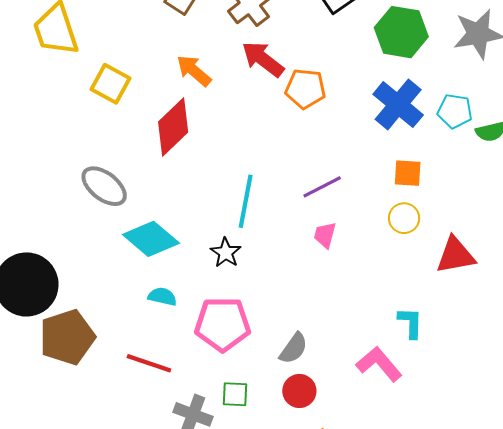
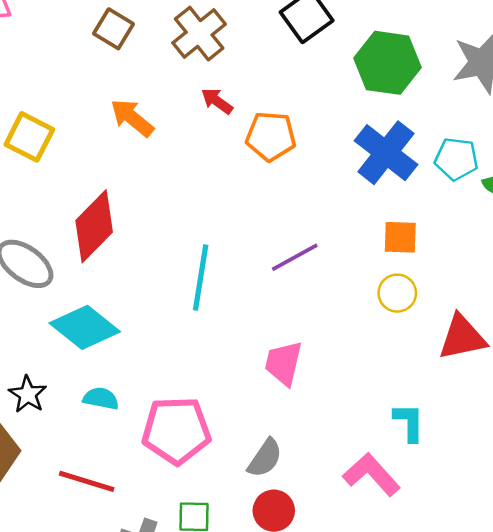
red arrow: (263, 59) -> (217, 101), size x0.6
red diamond: (173, 127) -> (94, 226), moved
pink trapezoid: (325, 235) -> (283, 363), moved, size x1.4
black star: (226, 253) -> (28, 394), moved

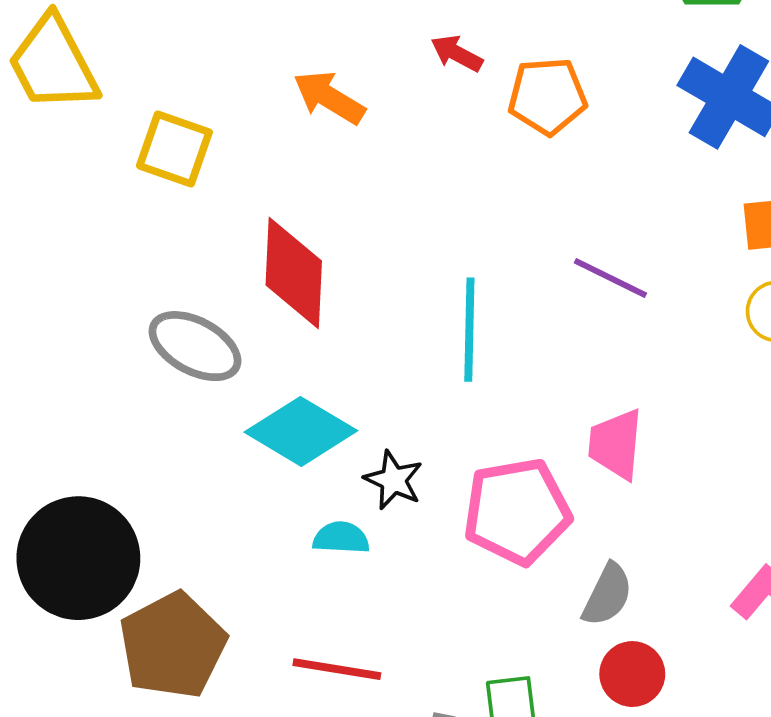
red diamond: (94, 226) -> (294, 273), turned -34
purple line: (295, 257) -> (610, 278), turned 63
black star: (28, 394) -> (393, 480), moved
pink pentagon: (176, 430) -> (517, 511), moved

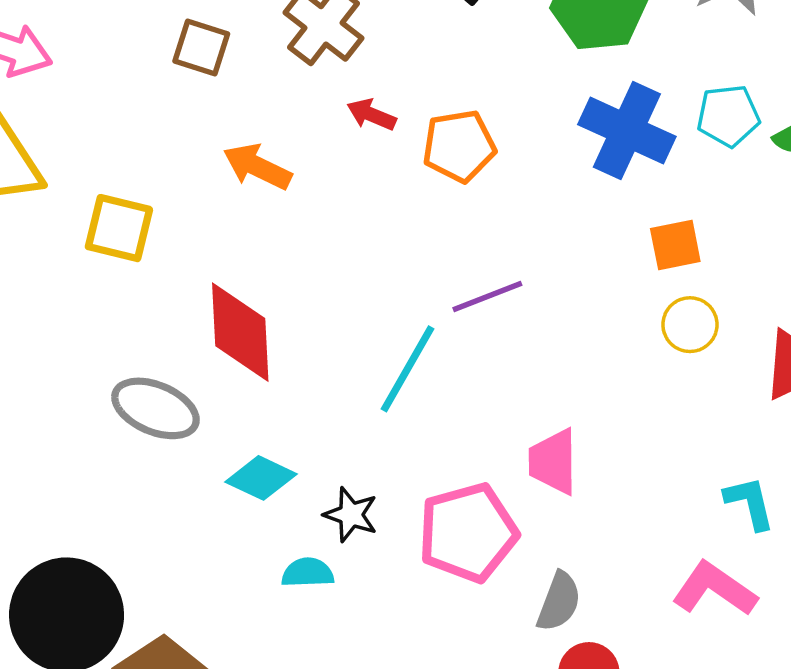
purple line: (610, 278) -> (487, 297), moved, turned -42
cyan line: (469, 330) -> (408, 369), turned 34
cyan diamond: (301, 431) -> (261, 478), size x0.7

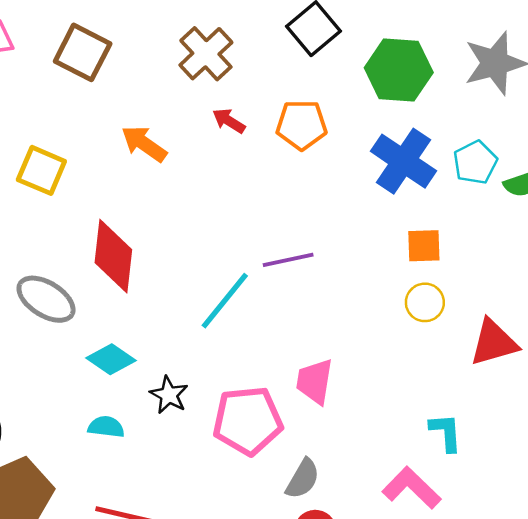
brown square: (201, 48) -> (83, 52), moved, size x1.4
cyan pentagon: (728, 116) -> (475, 162), turned -30
orange pentagon: (459, 146) -> (302, 125), moved
cyan semicircle: (308, 573) -> (106, 427), moved

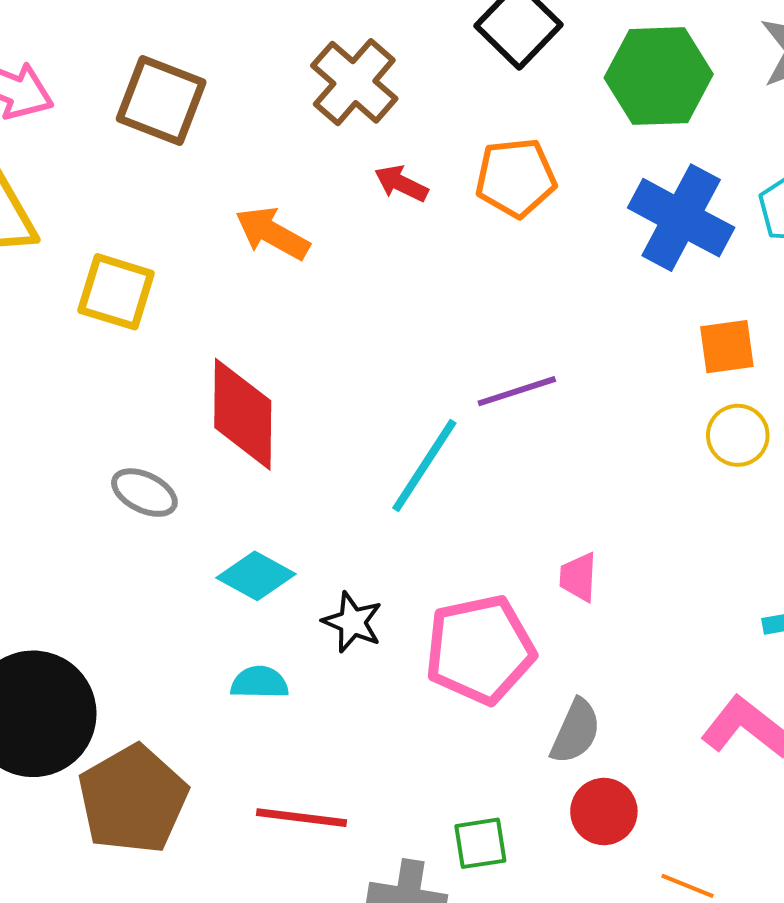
gray ellipse: (46, 299) -> (144, 493), size x0.7
pink trapezoid: (315, 381) -> (578, 577), size x0.7

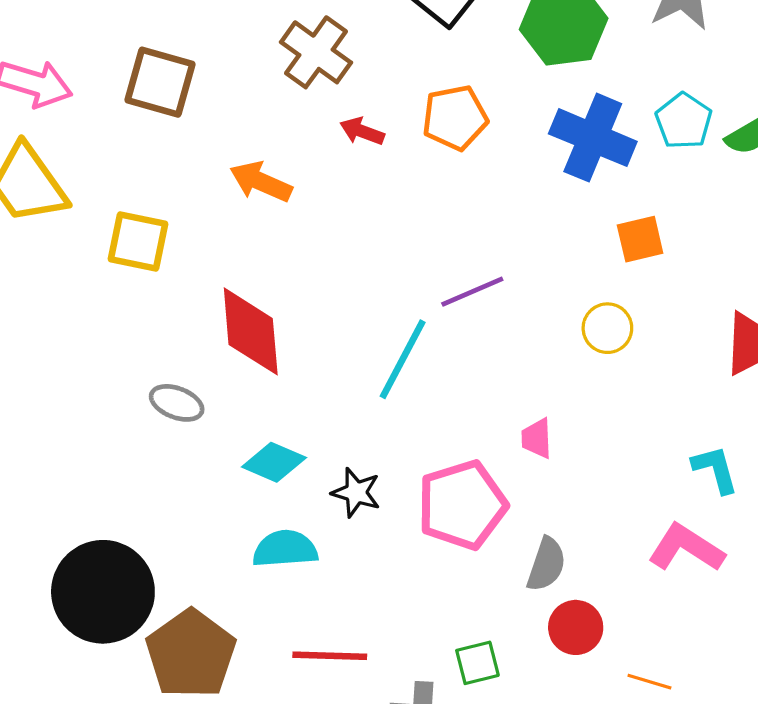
yellow circle: (738, 435) -> (607, 328), moved
cyan semicircle: (259, 683) -> (285, 549), size x1.4

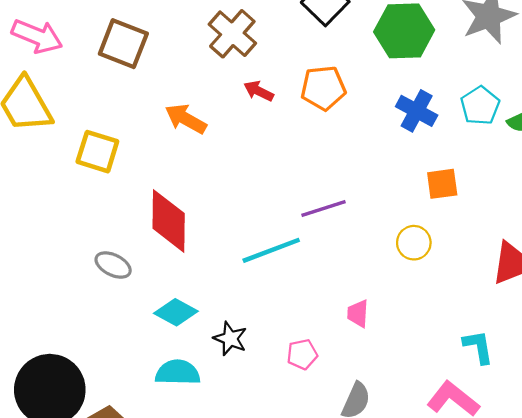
blue cross: (593, 138) -> (417, 111), size x0.7
cyan line: (403, 359) -> (271, 250), turned 36
pink pentagon: (462, 505) -> (302, 354), size x0.5

